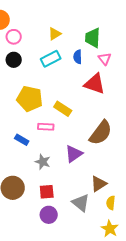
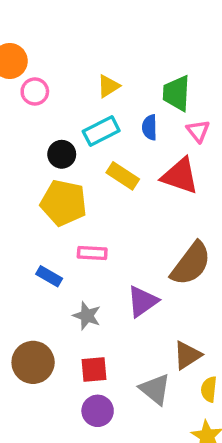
black circle: (14, 60) -> (62, 154), moved
yellow rectangle: (63, 109) -> (123, 176), moved

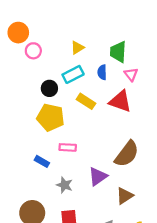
brown triangle: (187, 355) -> (125, 196), moved

